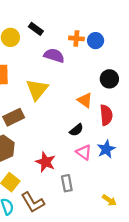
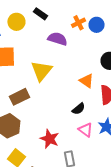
orange cross: (76, 38) -> (79, 23), turned -32

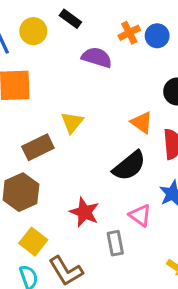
yellow triangle: (41, 71) -> (72, 122), moved, size x0.7
black semicircle: (79, 109) -> (129, 166), size x1.6
pink triangle: (86, 130) -> (140, 215), moved

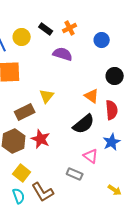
orange cross: (129, 33) -> (70, 28), moved
red star: (84, 212) -> (41, 139), moved
gray rectangle: (115, 243) -> (75, 174), turned -56

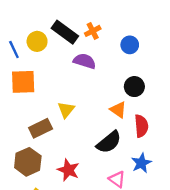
black rectangle: (46, 29) -> (65, 32), size x1.6
black circle: (115, 76) -> (134, 87), moved
red star: (41, 139) -> (68, 170), moved

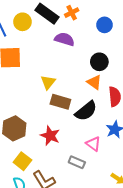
black circle: (134, 87) -> (99, 62), moved
brown rectangle: (41, 128) -> (60, 102), moved, turned 42

